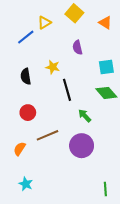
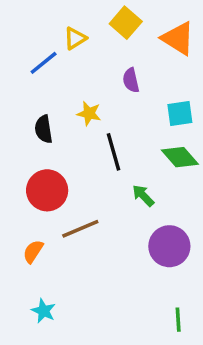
orange triangle: (105, 23) -> (178, 38), size x1.5
red circle: (28, 113) -> (47, 190), size x1.5
purple circle: (82, 146) -> (169, 246), moved

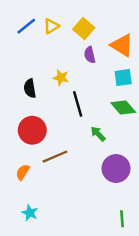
yellow square: (126, 23) -> (84, 29), moved
orange triangle: (178, 38) -> (122, 45), moved
blue line: (44, 63) -> (26, 26), moved

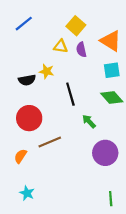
yellow triangle: (51, 26) -> (61, 46), moved, turned 40
yellow star: (61, 78) -> (47, 71), moved
black semicircle: (30, 88) -> (27, 80), turned -91

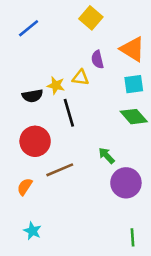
yellow square: (76, 26) -> (91, 18), moved
yellow triangle: (61, 46) -> (81, 78), moved
black line: (70, 94) -> (69, 113), moved
green arrow: (89, 121) -> (106, 156), moved

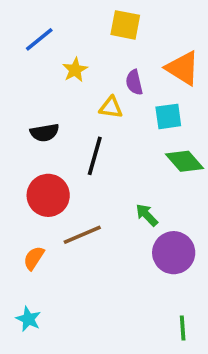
yellow square: (91, 18) -> (125, 25), turned -30
cyan square: (134, 84) -> (168, 116), moved
yellow star: (56, 85) -> (75, 70), moved, turned 30
black line: (69, 113) -> (95, 156), turned 32
cyan star: (32, 231) -> (28, 319), moved

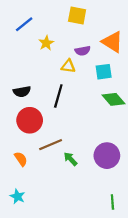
purple semicircle: (134, 82) -> (83, 51), turned -88
black semicircle: (45, 133) -> (22, 92), moved
green arrow: (147, 215) -> (70, 159), moved
orange semicircle: (34, 258) -> (21, 159), turned 112

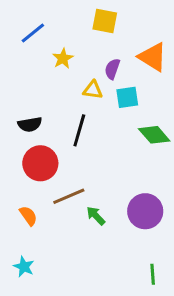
purple semicircle: (83, 51) -> (112, 69), turned 120
cyan square: (104, 72) -> (127, 97), moved

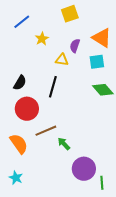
yellow square: (105, 21) -> (70, 14), turned -30
cyan square: (127, 97) -> (97, 62), moved
black semicircle: (30, 124) -> (20, 83), turned -49
purple circle: (145, 211) -> (84, 169), moved
orange semicircle: (28, 216) -> (19, 144), size x1.5

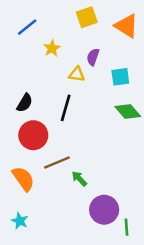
orange triangle: (102, 38) -> (126, 26), moved

